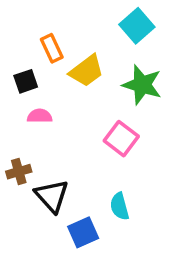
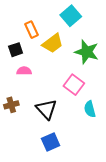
cyan square: (137, 26) -> (71, 16), moved
black triangle: (52, 196) -> (46, 109), moved
cyan semicircle: (120, 206) -> (90, 109), moved

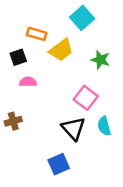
orange rectangle: (31, 30) -> (37, 34), turned -49
green star: (87, 52) -> (100, 60), size x0.7
black triangle: (46, 109) -> (73, 129), moved

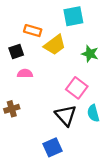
cyan square: (82, 18) -> (73, 16), turned 30

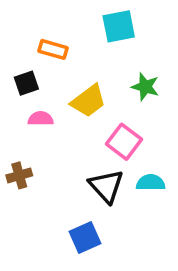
yellow trapezoid: (55, 45) -> (89, 101), moved
cyan semicircle: (93, 113) -> (151, 183), turned 105

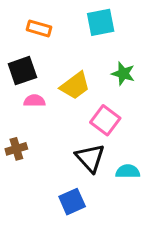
orange rectangle: (53, 49) -> (39, 28), moved
black square: (26, 83) -> (22, 71), size x1.4
cyan semicircle: (151, 183) -> (128, 171), moved

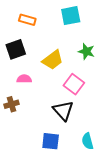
pink semicircle: (34, 101) -> (24, 79), moved
cyan semicircle: (128, 171) -> (88, 141), moved, turned -105
blue square: (72, 202) -> (51, 141), turned 30

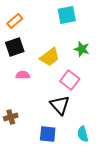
orange rectangle: (27, 20) -> (15, 21), moved, turned -56
brown cross: (12, 104) -> (11, 117), moved

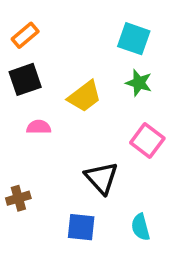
cyan square: (67, 15) -> (134, 39), moved, turned 30
pink square: (70, 80) -> (147, 141), moved

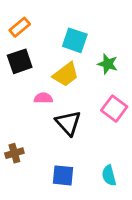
cyan square: (134, 39) -> (75, 40), moved
pink semicircle: (39, 127) -> (43, 98), moved
black triangle: (101, 178) -> (68, 123), moved

